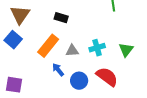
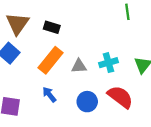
black rectangle: (61, 18) -> (52, 27), moved
blue arrow: (58, 70) -> (49, 95), moved

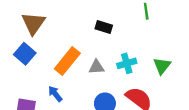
black rectangle: (52, 27) -> (104, 27), moved
blue arrow: (49, 95) -> (55, 94), moved

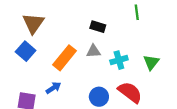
gray triangle: (96, 67) -> (93, 51), moved
blue arrow: (55, 94) -> (53, 88), turned 96

